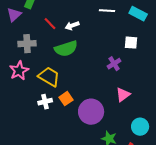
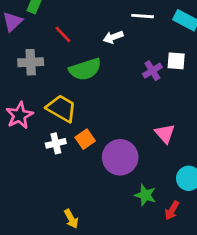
white arrow: (72, 26) -> (113, 37), moved
purple cross: (114, 64) -> (152, 71), moved
pink star: (19, 71) -> (19, 115), moved
pink triangle: (123, 95) -> (165, 134), turned -35

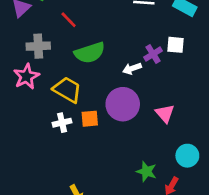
white arrow: (113, 37) -> (132, 69), moved
pink star: (19, 115) -> (26, 76), moved
orange square: (85, 139) -> (90, 119), turned 30
purple circle: (120, 157) -> (123, 104), moved

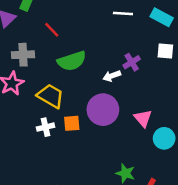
white square: (175, 45) -> (165, 51), moved
cyan circle: (187, 156) -> (164, 138), moved

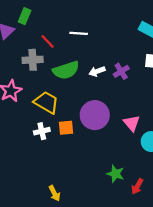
white line: (123, 13) -> (79, 33), moved
gray cross: (23, 55) -> (33, 60), moved
white arrow: (112, 76) -> (97, 71), moved

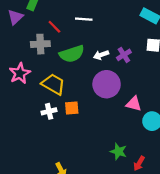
purple circle: (95, 115) -> (107, 84), moved
pink triangle: (132, 123) -> (134, 104), turned -35

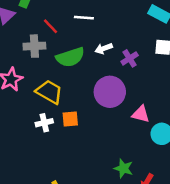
white arrow: (101, 55) -> (104, 49), moved

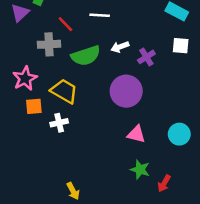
pink triangle: (141, 114) -> (136, 134), moved
orange square: (70, 119) -> (34, 106), moved

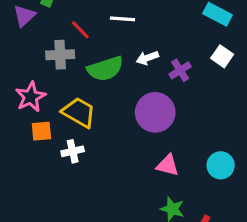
white square: (181, 46) -> (222, 56), turned 30

